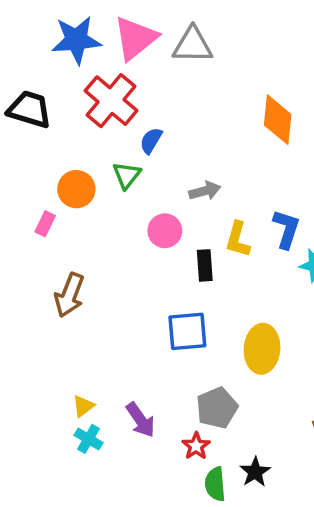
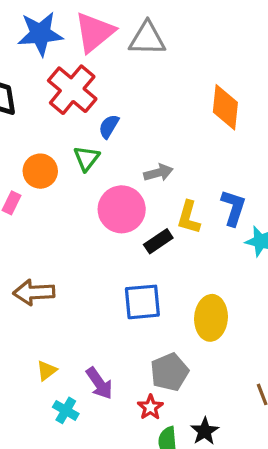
pink circle: (165, 231) -> (122, 209), size x1.5
black rectangle: (205, 265) -> (158, 241), turned 60
brown arrow: (69, 295) -> (34, 292), moved, turned 66
cyan cross: (88, 439) -> (66, 410), moved

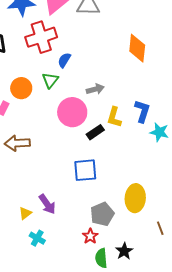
red cross: (72, 90) -> (41, 37), turned 32
brown arrow: (34, 292) -> (17, 143), moved
yellow ellipse: (211, 318) -> (135, 198), moved
purple arrow: (99, 383) -> (47, 204), moved

